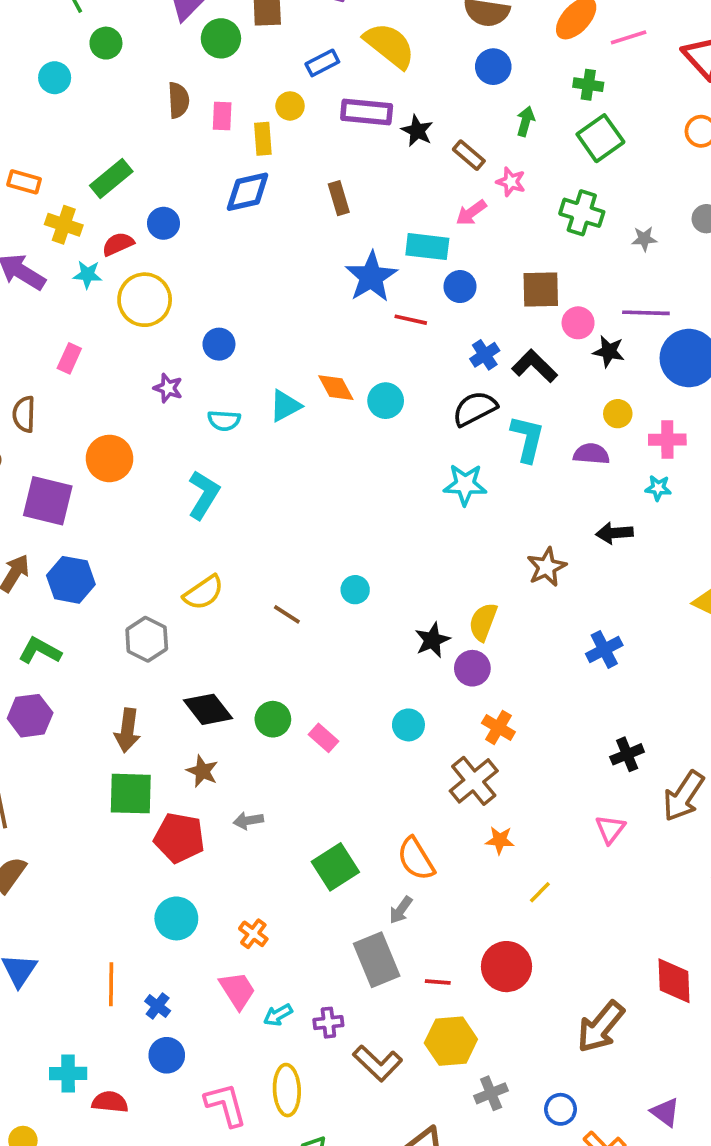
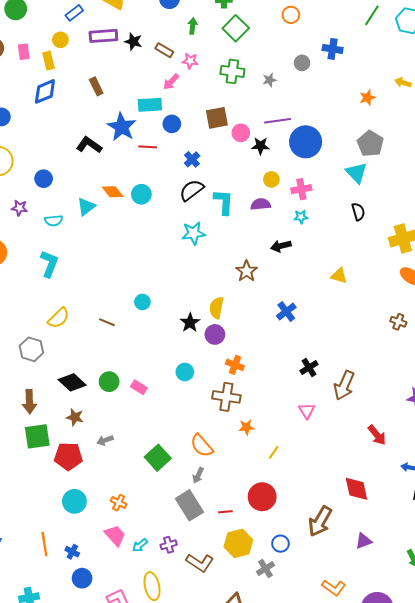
black L-shape: (535, 366) -> (89, 145), moved
brown cross: (474, 781) -> (226, 397), turned -32
blue circle: (561, 1109) -> (280, 544), moved
purple triangle: (665, 1112) -> (364, 541), moved, turned -48

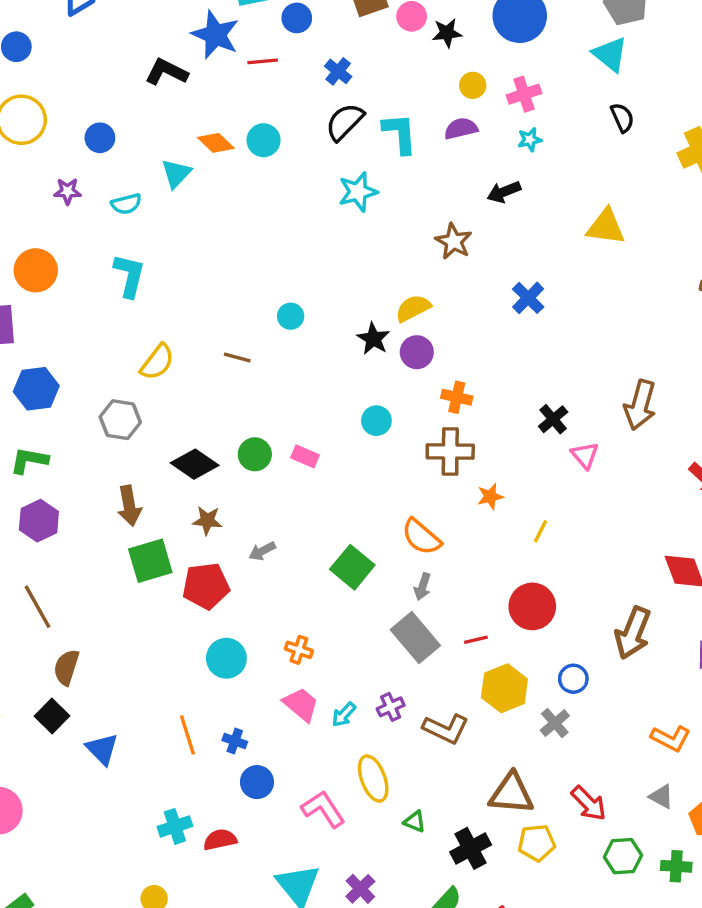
yellow triangle: (339, 276) -> (606, 227), size x1.4
yellow semicircle: (216, 308) -> (413, 308), turned 60
black cross: (309, 368) -> (553, 419), moved

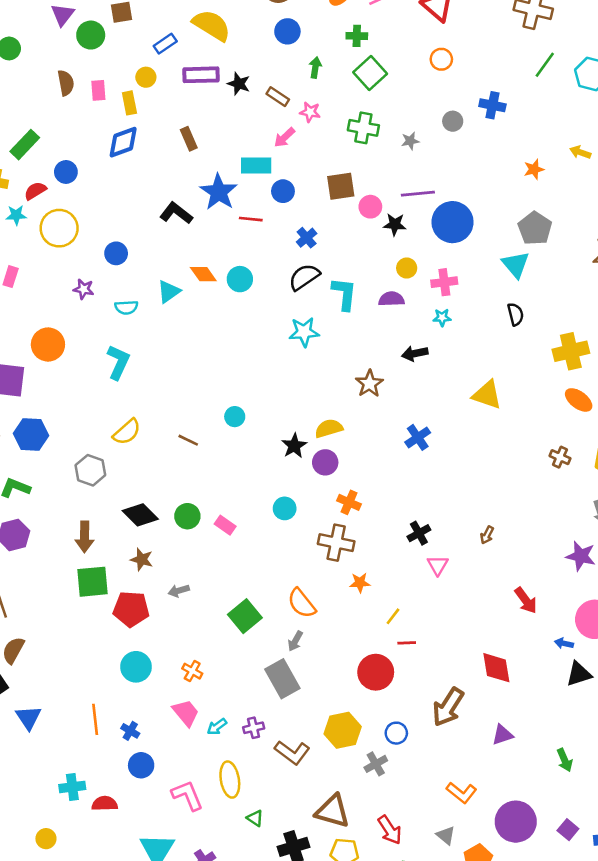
brown arrow: (640, 405) -> (487, 535), size x0.5
red line: (476, 640) -> (407, 643), moved

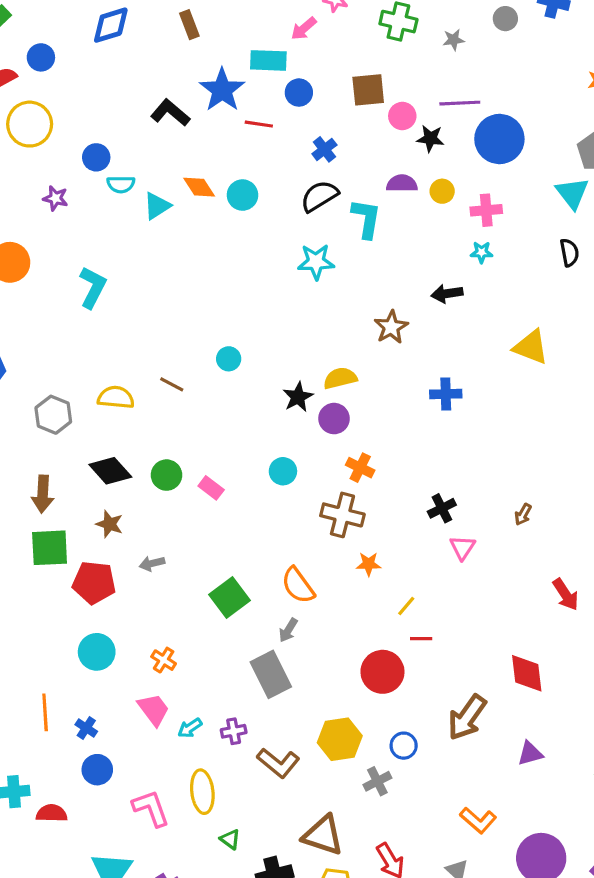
purple semicircle: (391, 299) -> (402, 183), moved
cyan semicircle: (126, 307) -> (121, 184), moved
yellow semicircle: (127, 432) -> (116, 397), moved, turned -136
blue cross: (418, 437) -> (446, 394), turned 30

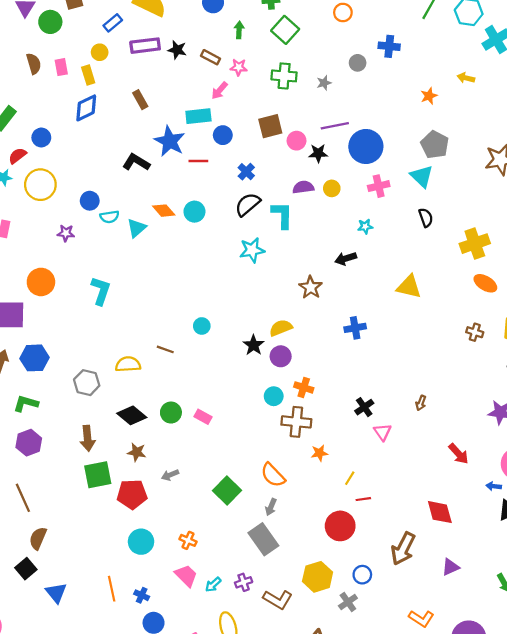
pink cross: (486, 210) -> (379, 186), moved
cyan circle: (283, 471) -> (274, 396), moved

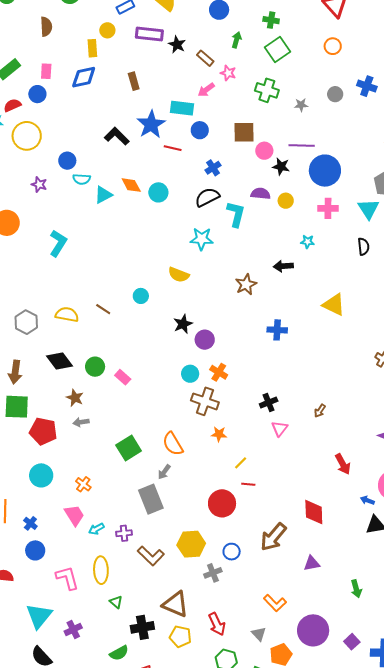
pink rectangle: (61, 67) -> (46, 71), moved
yellow semicircle: (281, 328) -> (179, 275), moved, turned -150
brown star: (137, 452) -> (75, 398), moved

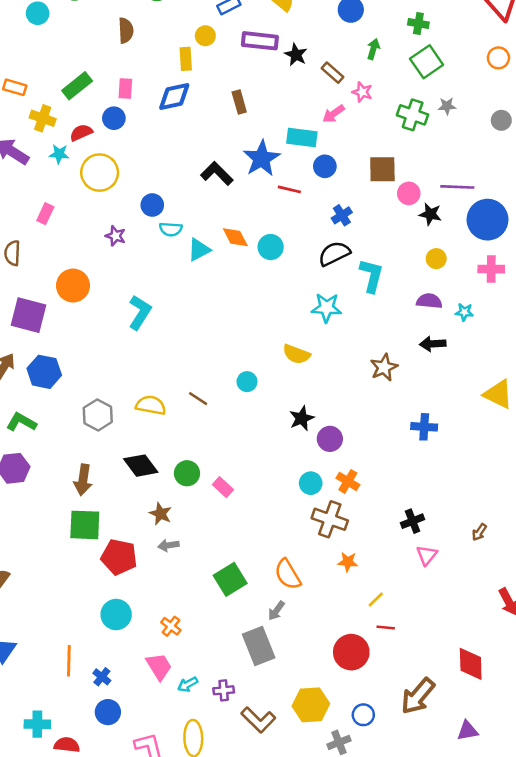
gray star: (301, 105) -> (447, 106), moved
purple semicircle: (260, 194) -> (429, 301), moved

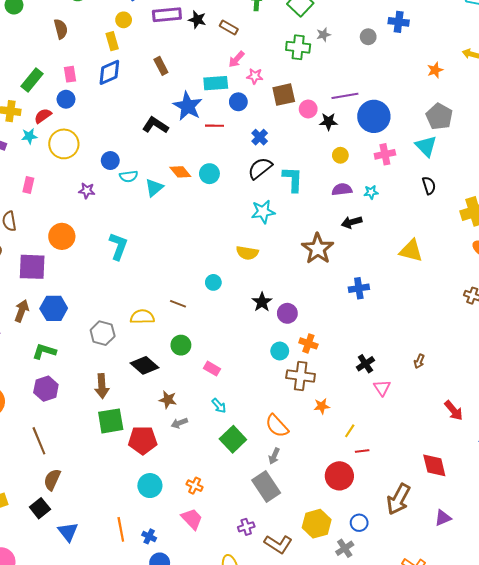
pink star: (362, 92) -> (255, 76), moved
brown star: (384, 367) -> (318, 249), size x1.4
green circle: (187, 473) -> (181, 345), moved
cyan arrow: (188, 684) -> (219, 406), moved, turned -91

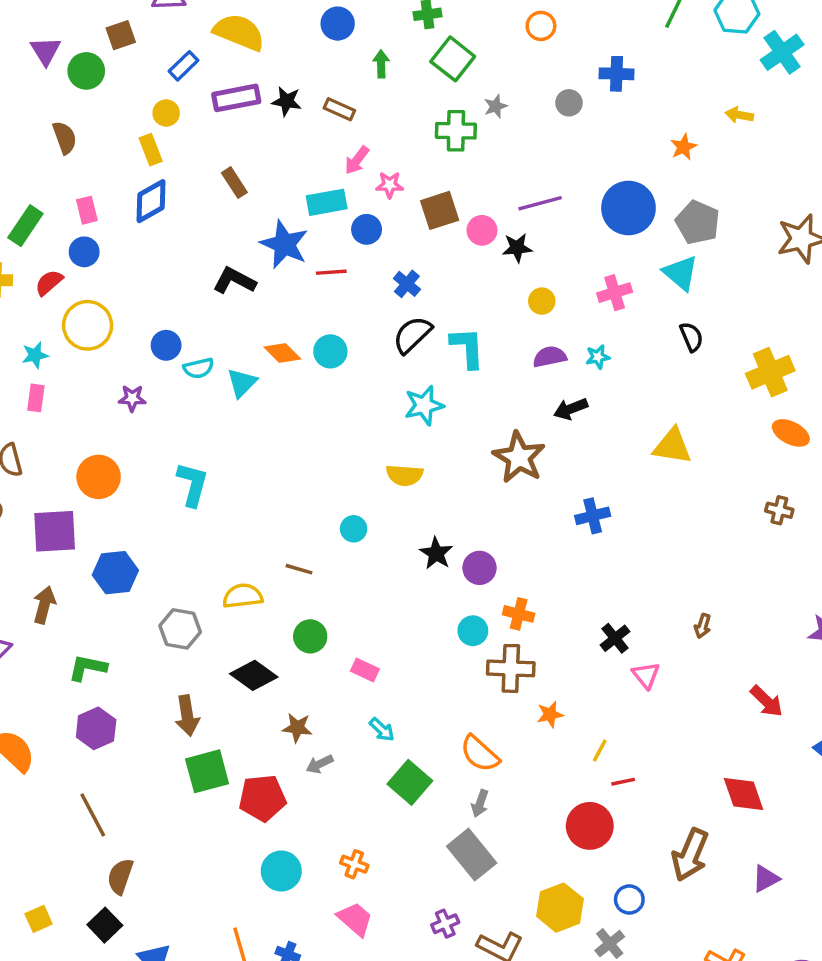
blue circle: (374, 116) -> (628, 208), moved
cyan star: (29, 136) -> (35, 355), moved
blue hexagon: (54, 308) -> (115, 573), moved

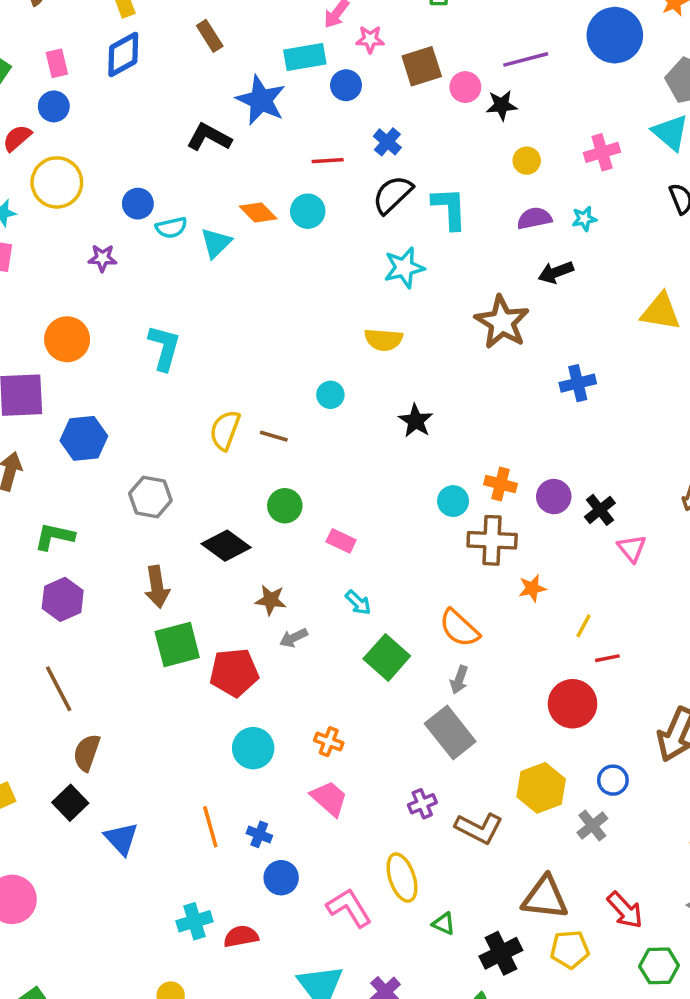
blue circle: (628, 208) -> (615, 35), moved
red line: (331, 272) -> (328, 161), moved
purple circle: (479, 568) -> (554, 497), moved
yellow semicircle: (243, 596) -> (225, 430), moved, turned -63

